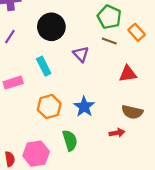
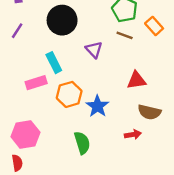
red triangle: (128, 74) -> (136, 80), moved
pink rectangle: (13, 83) -> (36, 83), moved
orange hexagon: (49, 107) -> (69, 94), moved
pink hexagon: (36, 154) -> (25, 135), moved

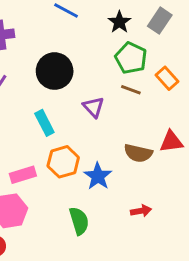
red triangle: (136, 80) -> (171, 142), moved
pink rectangle: (36, 83) -> (23, 175), moved
brown semicircle: (149, 112) -> (138, 153), moved

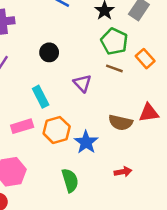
black circle: (55, 71) -> (49, 52), size x0.6
pink rectangle: (23, 175) -> (22, 126), moved

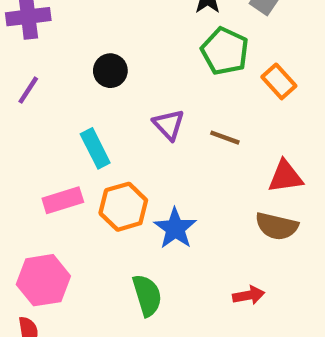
brown line: (114, 68) -> (225, 138), moved
brown semicircle: (120, 123) -> (277, 226), moved
red arrow: (123, 172) -> (249, 295), moved

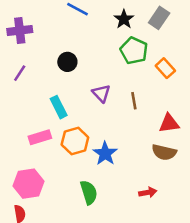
brown line: (225, 138) -> (134, 101), turned 60

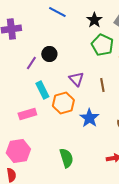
purple line: (20, 73) -> (31, 63), moved
orange hexagon: (75, 141) -> (63, 103), moved
blue star: (105, 154) -> (89, 118), moved

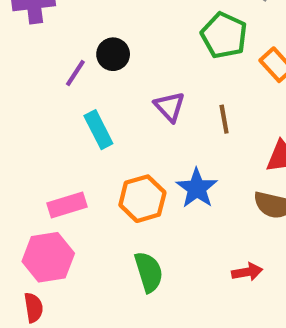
orange hexagon: (63, 103) -> (142, 199), moved
pink rectangle: (27, 114) -> (67, 205), moved

